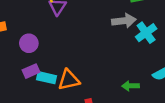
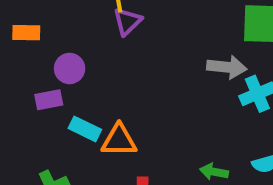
purple rectangle: (31, 71) -> (49, 100), moved

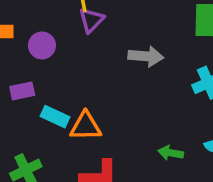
gray arrow: (227, 67) -> (146, 56), moved
purple circle: (70, 68) -> (42, 45), moved

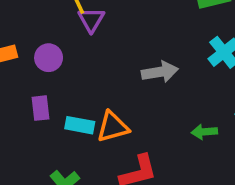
gray arrow: (146, 56) -> (160, 72), moved
purple rectangle: (22, 91) -> (41, 108), turned -70

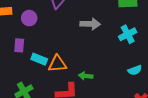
gray arrow: (160, 72) -> (90, 24), moved
green arrow: (204, 132) -> (86, 76), moved

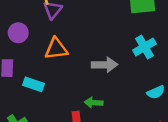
gray arrow: (90, 24) -> (105, 65), moved
orange triangle: (57, 64) -> (56, 49), moved

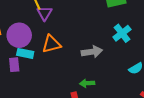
purple circle: (18, 33) -> (19, 35), size x1.5
cyan rectangle: (34, 84) -> (25, 53), moved

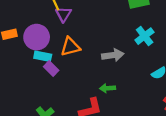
purple rectangle: (14, 65) -> (51, 68), moved, turned -40

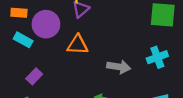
cyan rectangle: (43, 56) -> (23, 40), moved
purple rectangle: (51, 68) -> (34, 76), moved, turned 72

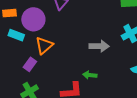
orange triangle: (78, 45) -> (44, 45), moved, turned -36

